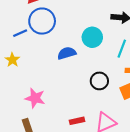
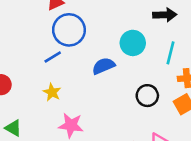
blue line: (20, 33) -> (53, 57), moved
yellow star: (12, 60) -> (52, 92), moved

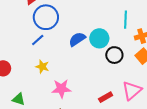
cyan circle: (133, 43) -> (99, 38), moved

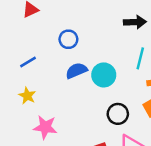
blue circle: (46, 17) -> (68, 39), moved, size x0.6
black circle: (114, 55) -> (118, 114), moved

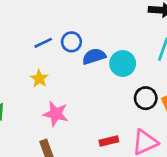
blue circle: (68, 39) -> (71, 42), moved
black circle: (118, 114) -> (146, 98), moved

